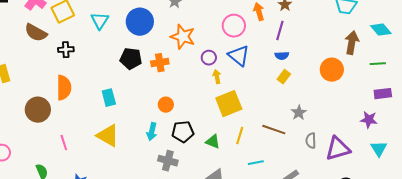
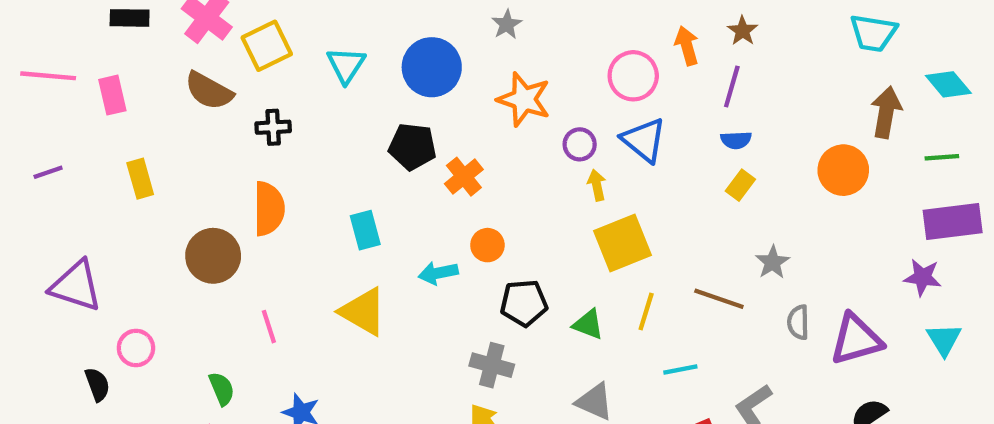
orange cross: (160, 63) -> (464, 177), moved, turned -30
purple rectangle: (383, 94) -> (953, 222), size x1.5
cyan arrow: (152, 132) -> (438, 273), moved, turned 66

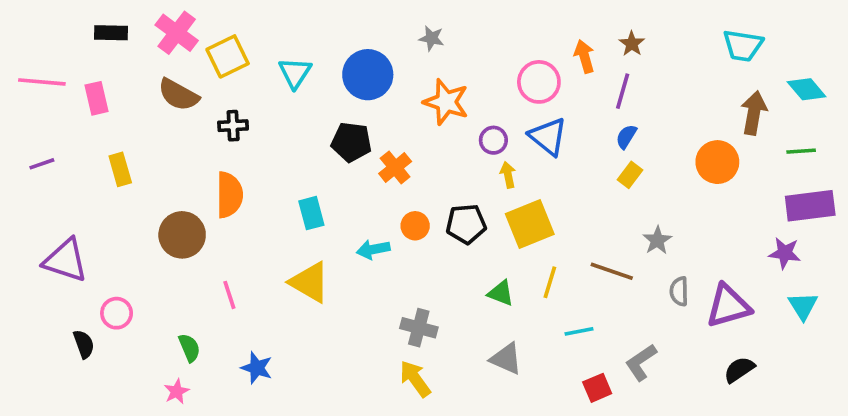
gray star: (507, 24) -> (432, 38), turned -30
blue semicircle: (736, 140) -> (626, 137), turned 125
black pentagon: (524, 303) -> (466, 224), moved

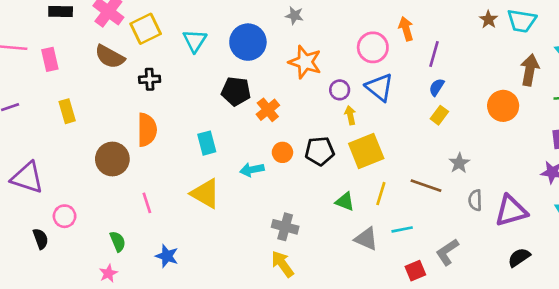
brown star: (632, 44) -> (488, 19), moved
gray triangle: (506, 359) -> (366, 239), moved

